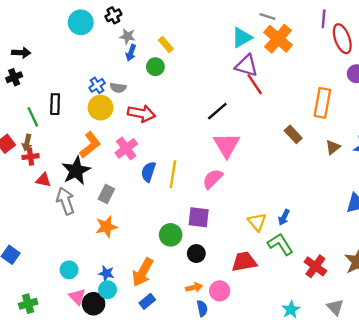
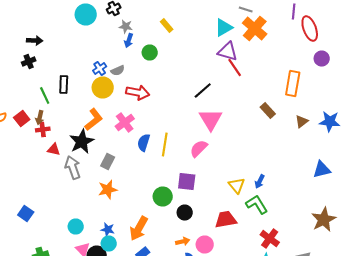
yellow rectangle: (166, 45) -> (167, 26), moved
gray semicircle: (118, 88) -> (118, 70), turned -32
red cross: (315, 266) -> (270, 238), moved

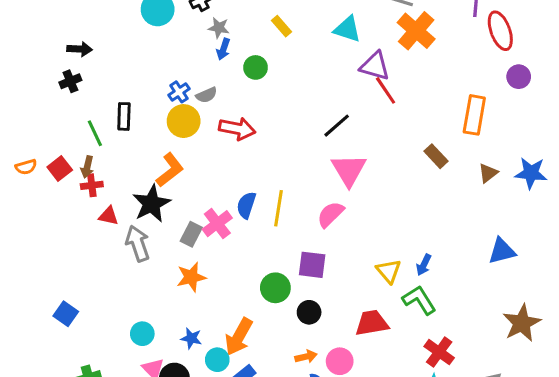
cyan triangle: (224, 28) -> (347, 29), moved, turned 48
pink cross: (125, 122) -> (217, 224), moved
blue triangle: (322, 170) -> (502, 251), moved
cyan circle: (109, 244) -> (217, 360), moved

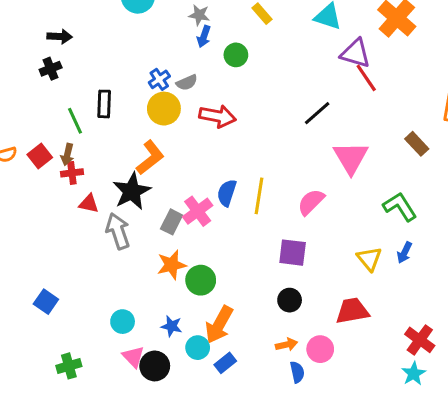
pink triangle: (349, 170) -> (351, 158), moved
green circle: (275, 288) -> (201, 280), moved
green L-shape: (419, 300) -> (400, 207), moved

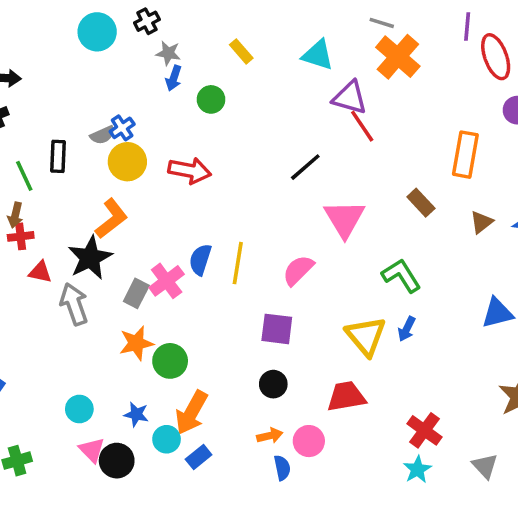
gray semicircle: (187, 82) -> (102, 135), moved
yellow triangle: (369, 259) -> (366, 336), size x1.4

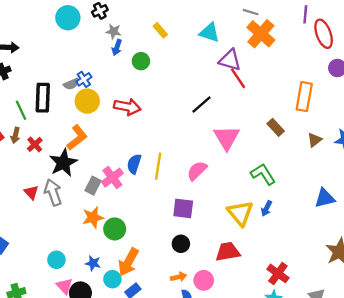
black rectangle: (58, 156) -> (43, 98), size x1.4
red cross: (21, 236) -> (35, 144), moved, turned -35
red triangle: (40, 272) -> (31, 192), moved, turned 35

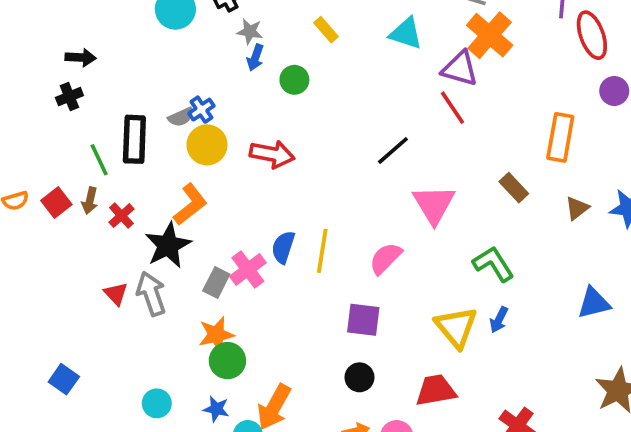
purple triangle: (230, 60) -> (460, 69), moved
green circle: (115, 229) -> (227, 361), moved

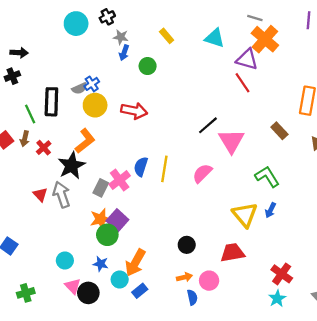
black line: (393, 150) -> (208, 125), moved
purple square: (363, 320) -> (117, 220), moved, turned 35

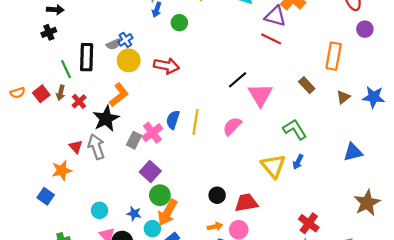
red line: (243, 83) -> (271, 39), turned -30
orange star: (101, 219) -> (62, 170), moved
green circle: (107, 235) -> (160, 195), moved
red trapezoid: (233, 253) -> (246, 203), moved

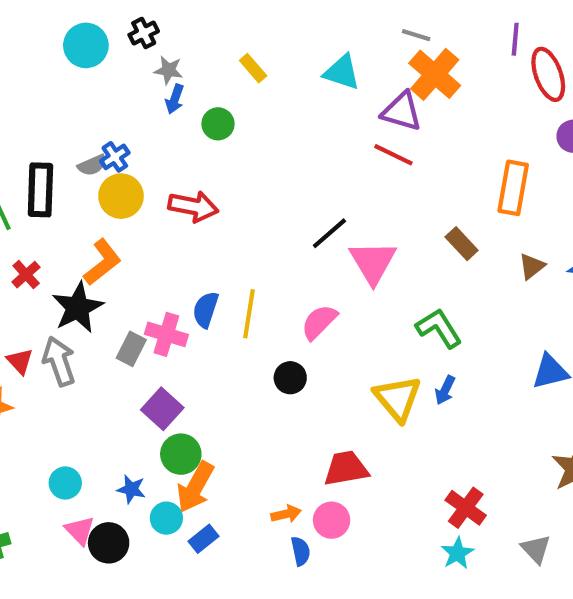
pink cross: (152, 133) -> (166, 334), turned -36
black circle: (217, 195) -> (290, 378), moved

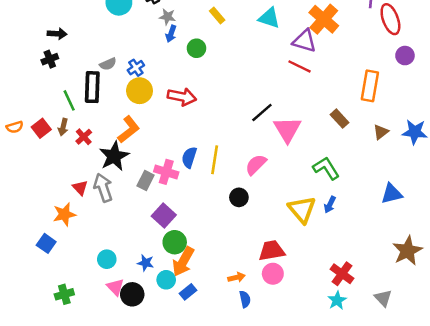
gray semicircle: (92, 165) -> (108, 64), moved
pink circle: (332, 520) -> (273, 274), moved

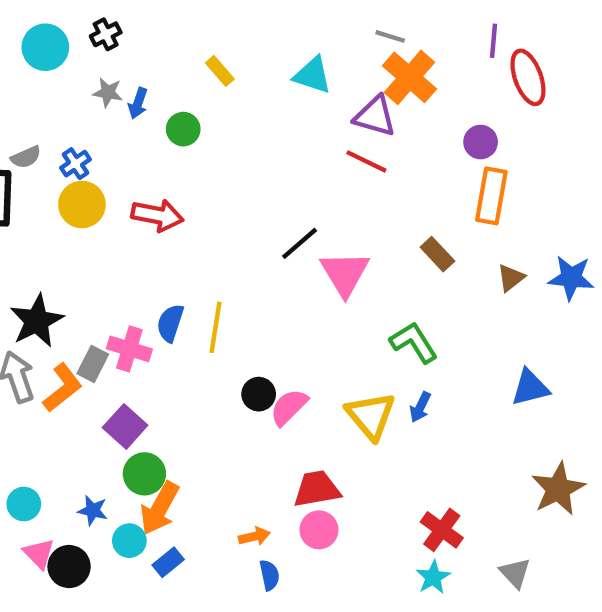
gray star: (167, 17) -> (108, 92), moved
purple circle: (405, 56) -> (481, 142), moved
orange L-shape: (129, 129) -> (63, 388), moved
pink semicircle: (256, 165) -> (289, 407), moved

